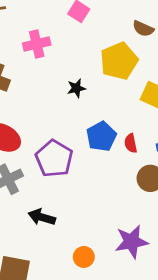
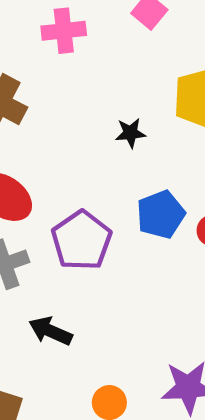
pink cross: (37, 44) -> (64, 31), moved

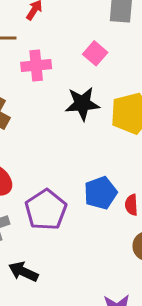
black star: (130, 133) -> (82, 104), moved, size x1.6

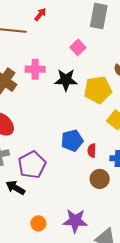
pink cross: (36, 65) -> (35, 69), moved
purple pentagon: (46, 210) -> (32, 165), moved

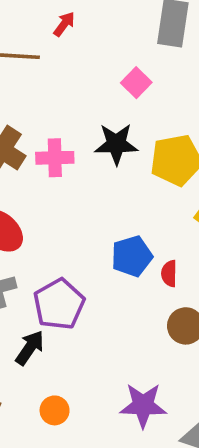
pink cross: (35, 69) -> (55, 158), moved
black arrow: (15, 188) -> (30, 348), turned 96
orange circle: (38, 223) -> (55, 410), moved

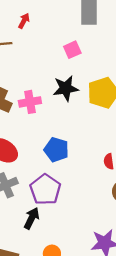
pink square: (136, 83) -> (72, 50), turned 30
blue pentagon: (132, 256) -> (56, 150), moved, turned -30

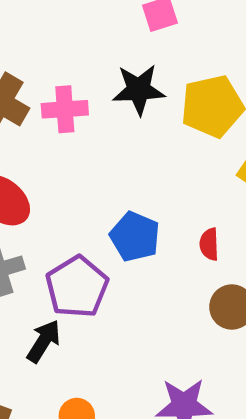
blue pentagon: (56, 150) -> (135, 237), moved

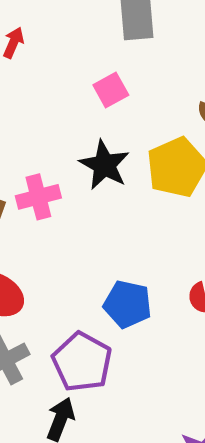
black star: (139, 90) -> (104, 165), turned -30

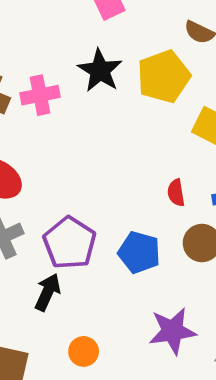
blue pentagon: (128, 304) -> (139, 252), moved

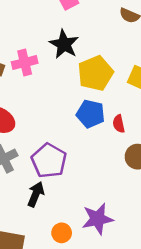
yellow pentagon: (164, 76) -> (95, 73), moved
blue pentagon: (139, 252) -> (91, 114), moved
purple star: (173, 331) -> (98, 219), moved

